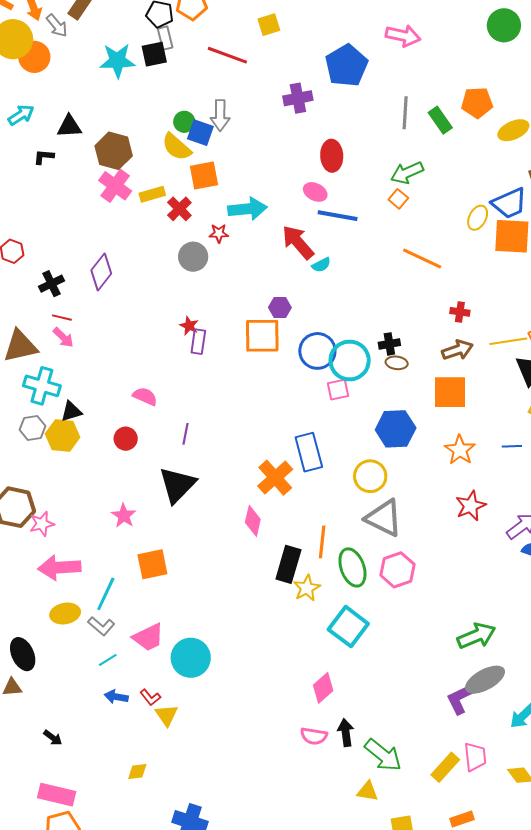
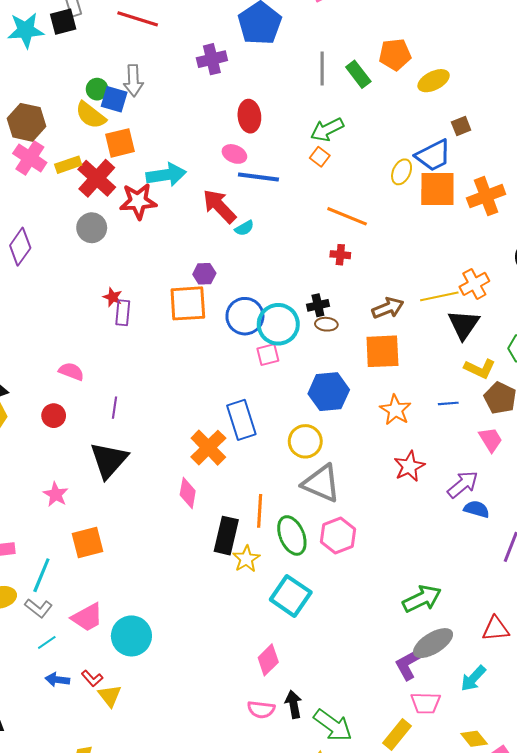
red cross: (179, 209) -> (97, 178), size x1.5
red star: (219, 233) -> (138, 201), size x1.8
gray circle: (193, 257) -> (92, 228), moved
red cross: (460, 312) -> (340, 255), moved
pink trapezoid: (475, 757) -> (426, 703), moved, turned 100

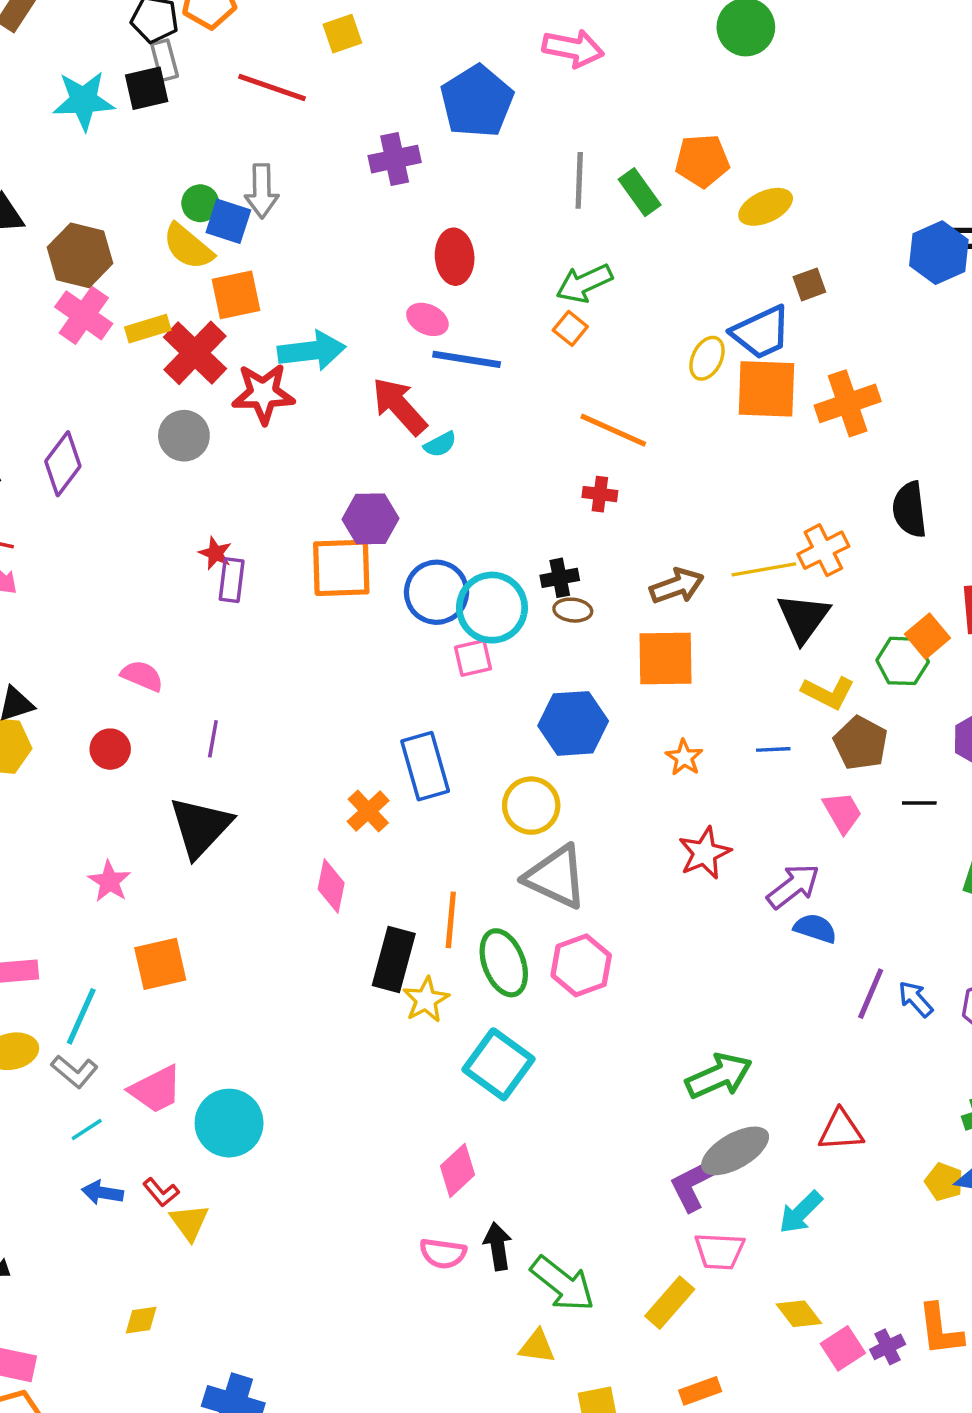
purple hexagon: (204, 274) -> (371, 519), size x1.4
orange star: (395, 410) -> (684, 758), size x0.7
orange cross: (208, 448) -> (368, 811), size x0.7

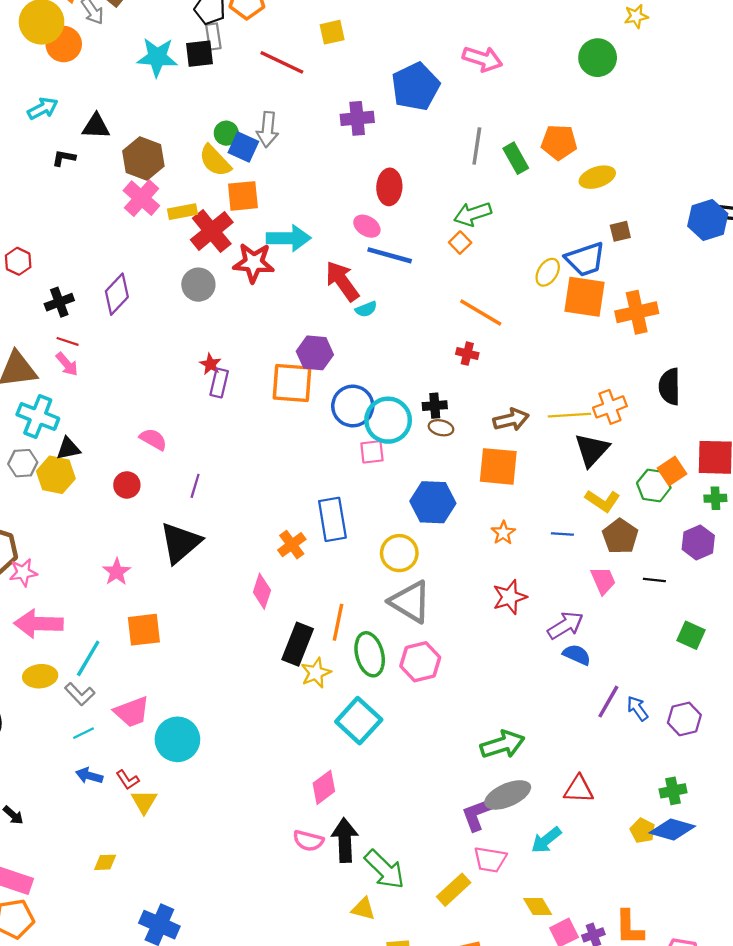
black arrow: (498, 1246) -> (345, 840), size x1.4

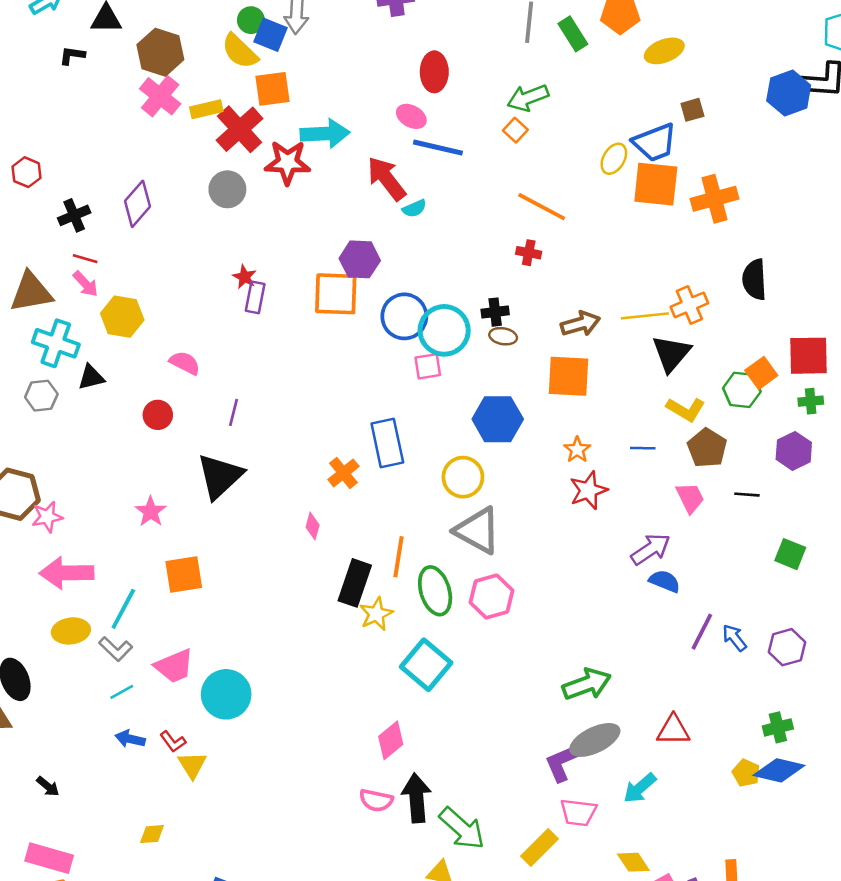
yellow hexagon: (56, 475) -> (122, 317), moved
pink diamond: (262, 591) -> (313, 526), size x0.7
red star: (510, 597) -> (588, 490), moved

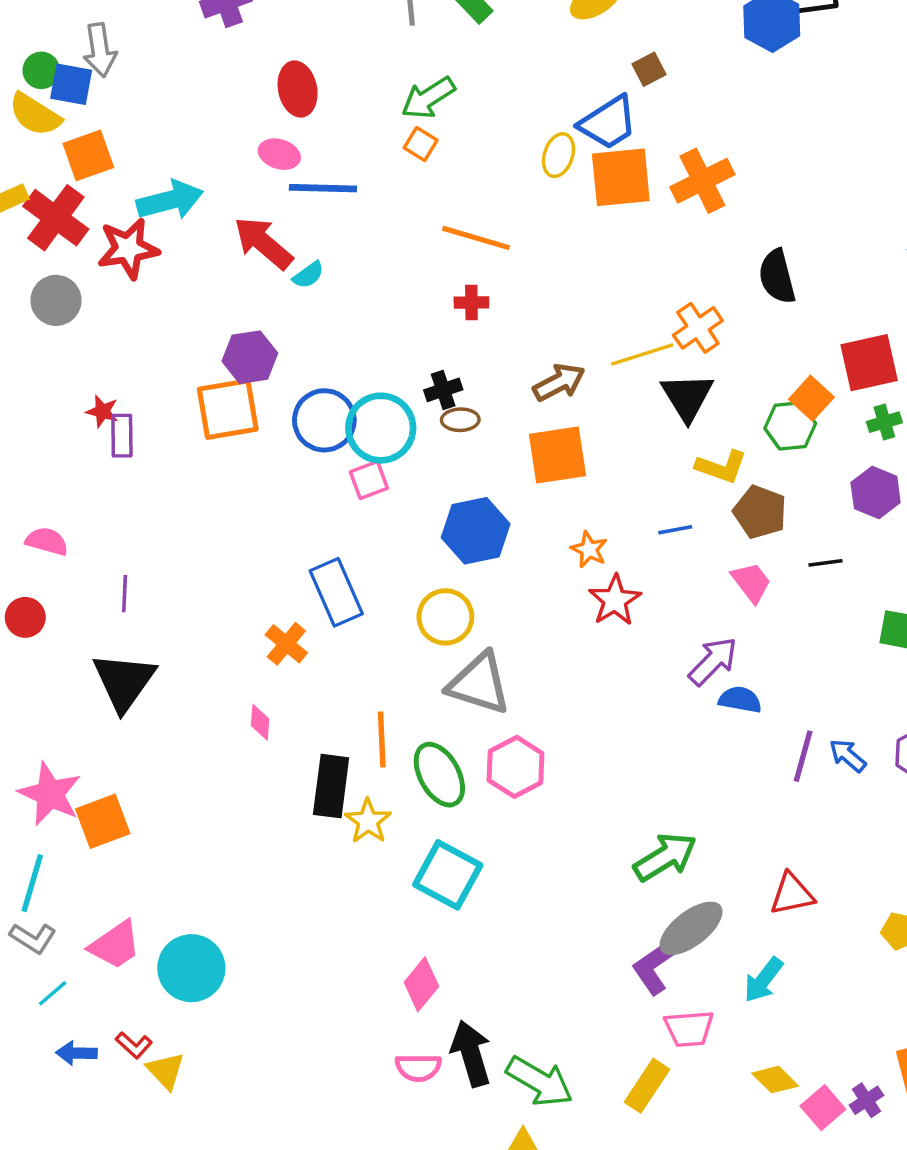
pink star: (151, 512) -> (50, 794), moved, size x1.5

